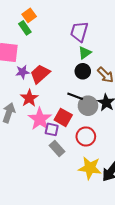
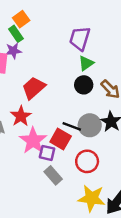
purple star: (22, 72) -> (13, 51), moved
black line: (75, 96) -> (72, 126), moved

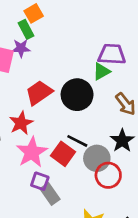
purple trapezoid: (80, 38) -> (112, 54), moved, turned 70
black circle: (84, 85) -> (77, 95), moved, size x1.5
gray circle: (90, 125) -> (97, 158), moved
purple square: (47, 153) -> (40, 181), moved
red circle: (87, 161) -> (108, 175), moved

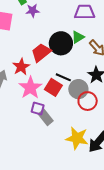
purple star: (21, 48) -> (33, 11), moved
green triangle: (101, 71) -> (78, 37), moved
red trapezoid: (39, 93) -> (41, 53), moved

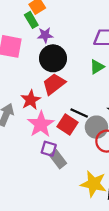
black circle: (61, 43) -> (53, 58), moved

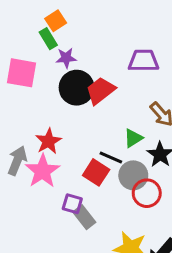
green triangle: (97, 67) -> (133, 138), moved
red trapezoid: (54, 84) -> (100, 91), moved
pink star: (41, 124) -> (43, 171), moved

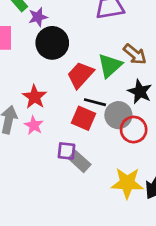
red trapezoid: (100, 91) -> (80, 75), moved
green triangle: (133, 138) -> (110, 66), moved, size x1.4
pink star: (43, 171) -> (34, 125), size x0.6

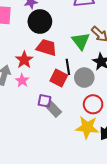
green triangle: (110, 66) -> (81, 41), turned -30
red trapezoid: (80, 75) -> (47, 47), moved, turned 60
black line: (95, 102) -> (68, 67), turned 63
red circle: (134, 130) -> (93, 104), moved

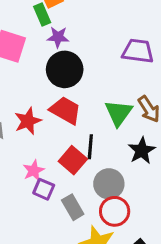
gray circle: (84, 78) -> (109, 184), moved
pink star: (22, 81) -> (34, 171), moved
gray rectangle: (54, 109) -> (73, 207), moved

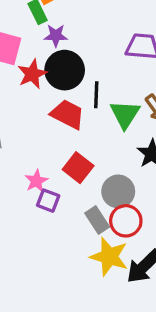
red star: (28, 121) -> (32, 74), moved
black line: (90, 147) -> (96, 95), moved
gray rectangle: (73, 207) -> (97, 220), moved

